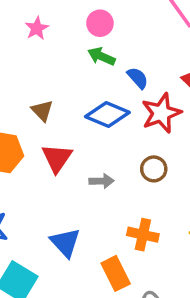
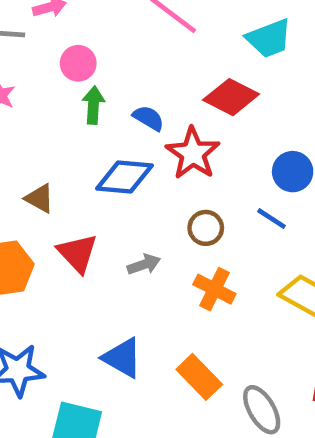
green arrow: (101, 56) -> (93, 105), turned 88
orange cross: (143, 235) -> (214, 289), moved, turned 32

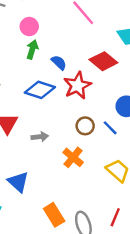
brown circle: (206, 228) -> (85, 126), moved
orange rectangle: (199, 377) -> (54, 215), moved

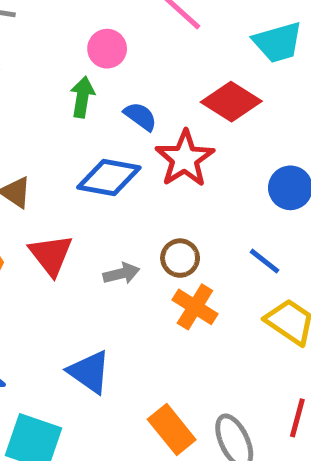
pink circle: (29, 27) -> (107, 49), moved
brown circle: (85, 126) -> (180, 258), moved
blue line: (110, 128) -> (264, 261), moved

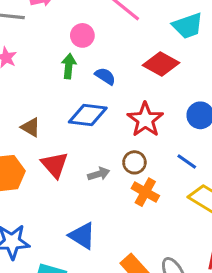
red star: (185, 159) -> (145, 120), moved

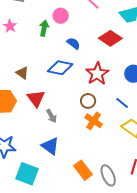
green arrow: (69, 66) -> (44, 28), moved
gray arrow: (99, 174) -> (51, 116), moved, turned 72

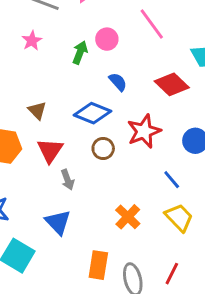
brown circle: (88, 101) -> (103, 148), moved
orange cross: (94, 121) -> (128, 217), moved
orange rectangle: (83, 170) -> (98, 265), turned 36

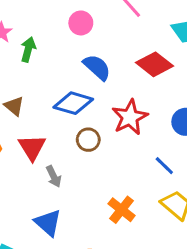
green arrow: (80, 52) -> (28, 49), moved
blue semicircle: (118, 82) -> (97, 67), size x1.4

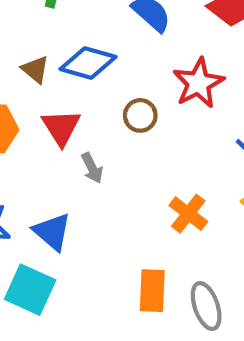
blue diamond: (73, 103) -> (88, 63), moved
blue triangle: (48, 223) -> (52, 232), moved

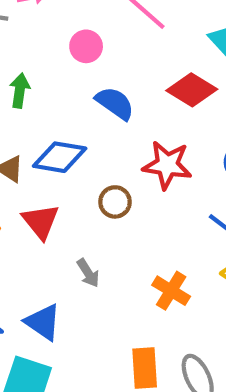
red star: (198, 83) -> (167, 165), turned -30
gray arrow: (92, 168) -> (88, 273), moved

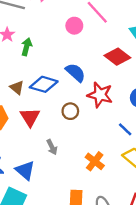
pink circle: (86, 46) -> (74, 26), moved
blue semicircle: (115, 103) -> (75, 72), moved

